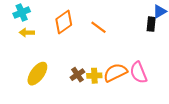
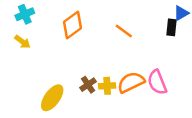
orange line: (99, 27) -> (124, 31), moved
yellow arrow: (27, 33) -> (22, 42), moved, turned -144
yellow ellipse: (37, 74) -> (52, 98), moved

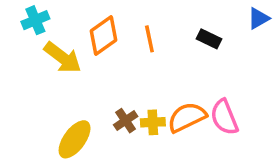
black rectangle: (172, 27) -> (209, 39), moved, turned -70
orange line: (124, 31) -> (149, 39), moved, turned 42
yellow arrow: (22, 42) -> (63, 58), moved, size x1.6

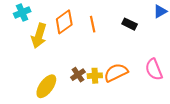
yellow arrow: (63, 58) -> (39, 36), turned 70
pink semicircle: (224, 117) -> (154, 69), moved

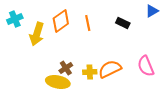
cyan cross: (22, 12) -> (15, 19), moved
brown cross: (78, 75) -> (66, 68), moved
yellow ellipse: (46, 86) -> (58, 82), moved, turned 65

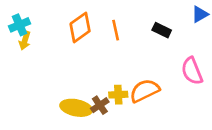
yellow arrow: (37, 34) -> (25, 41), moved, size x0.6
pink semicircle: (146, 66) -> (192, 71), moved
brown cross: (66, 68) -> (100, 105), moved

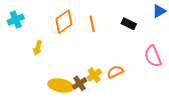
yellow arrow: (25, 41) -> (38, 48), moved
orange semicircle: (145, 91) -> (115, 72), size x0.7
yellow cross: (118, 95) -> (94, 75), turned -32

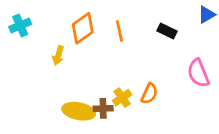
yellow arrow: (38, 48) -> (58, 55), moved
orange semicircle: (115, 72) -> (149, 94), turned 140
brown cross: (80, 83) -> (103, 108), turned 32

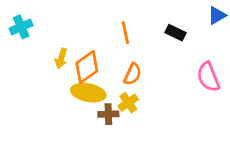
orange diamond: (83, 28) -> (87, 67), moved
orange semicircle: (149, 94) -> (133, 74), moved
yellow ellipse: (79, 111) -> (88, 93), moved

